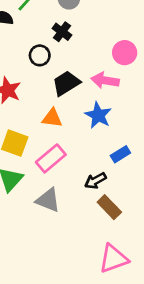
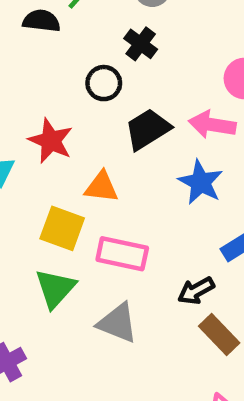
orange triangle: (52, 118) -> (101, 187), moved
pink rectangle: (51, 158) -> (122, 254), turned 52

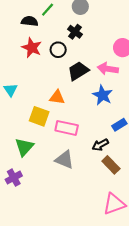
red star: (51, 141) -> (32, 48), moved
green triangle: (55, 288) -> (24, 147), moved

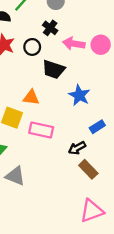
pink arrow: (108, 69) -> (74, 44), moved
black trapezoid: (78, 71) -> (54, 69), turned -130
gray triangle: (64, 160) -> (15, 176), moved

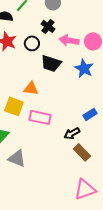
blue star: (79, 95) -> (84, 68), moved

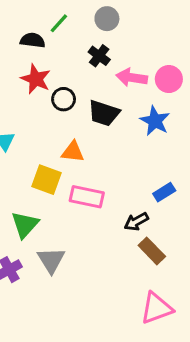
black circle: (32, 43) -> (64, 99), moved
gray triangle: (17, 158) -> (51, 260), turned 36

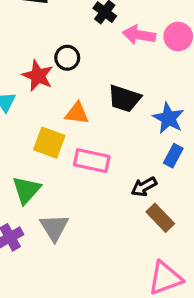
red star: (36, 79) -> (38, 76), moved
black trapezoid: (104, 113) -> (124, 99), moved
blue star: (155, 121) -> (168, 118), moved
blue rectangle: (164, 192) -> (173, 156), turned -30

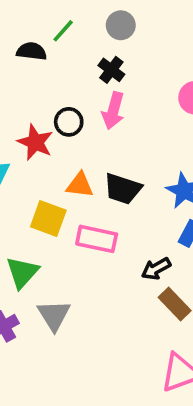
pink arrow: (139, 35) -> (113, 111), moved, turned -84
black trapezoid: (124, 99) -> (123, 189), moved

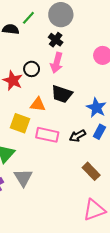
gray circle: (121, 25) -> (61, 15), size x1.5
black trapezoid: (123, 189) -> (62, 94), moved
black arrow: (156, 269) -> (78, 136), moved

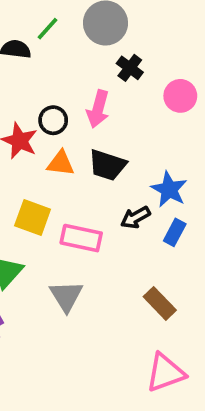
black cross: (56, 40) -> (130, 68), moved
orange triangle: (38, 104) -> (61, 163), moved
black arrow: (78, 136) -> (135, 217), moved
gray triangle: (23, 178) -> (66, 296), moved

